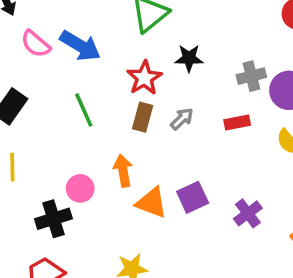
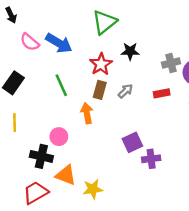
orange arrow: (123, 171) -> (87, 113), moved
orange triangle: (152, 203) -> (66, 175), moved
purple cross: (248, 213) -> (151, 159), moved, turned 30
black cross: (53, 219) -> (41, 156), turned 30

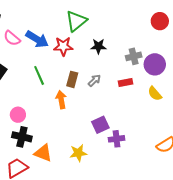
red star: (101, 64) -> (63, 46), moved, turned 30
pink circle: (59, 137) -> (18, 115), moved
yellow star: (93, 189) -> (78, 153), moved

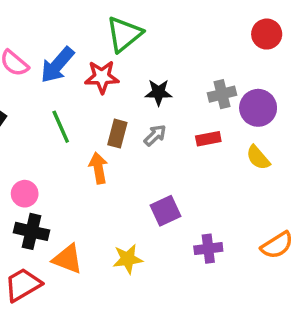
blue arrow: (37, 39) -> (57, 65), turned 100
black star: (98, 46) -> (159, 92), moved
purple cross: (117, 139) -> (208, 249), moved

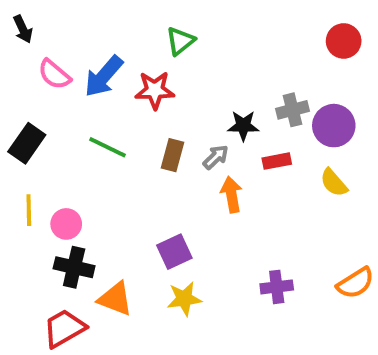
green triangle: (124, 34) -> (180, 41), size x0.7
black star: (159, 92) -> (243, 126), moved
green line: (61, 127) -> (108, 147), turned -40
orange arrow: (98, 168) -> (231, 194), moved
purple square: (165, 211) -> (174, 252), moved

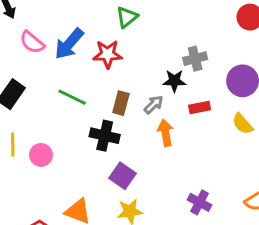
gray cross: (292, 110) -> (195, 59), moved
purple square: (174, 252) -> (122, 176), turned -30
black cross: (74, 267) -> (105, 136), moved
purple cross: (277, 287) -> (200, 202), turned 35

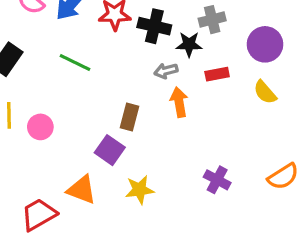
brown rectangle: (121, 103) -> (130, 117), moved
gray arrow: (154, 105) -> (166, 71), turned -150
black cross: (105, 136) -> (154, 26), moved
purple square: (122, 176) -> (110, 150), moved

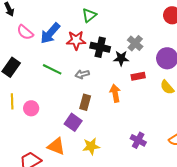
gray cross: (212, 20) -> (135, 43), turned -35
gray arrow: (166, 71) -> (82, 74), moved

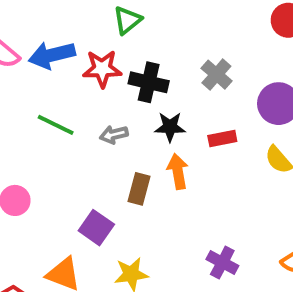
blue arrow: (50, 33) -> (52, 55), turned 35
black star: (121, 58) -> (170, 127), moved
brown rectangle: (85, 102) -> (139, 189), moved

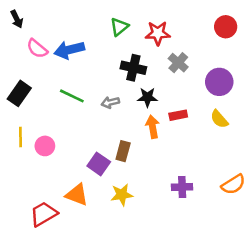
red star: (102, 69) -> (158, 33), moved
red rectangle: (222, 138) -> (178, 115), moved
brown rectangle: (139, 189) -> (123, 151), moved
purple cross: (222, 262) -> (182, 187), turned -30

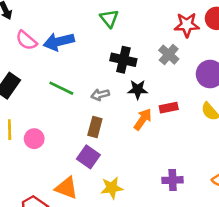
green triangle: (119, 27) -> (109, 18), turned -30
red star: (158, 33) -> (187, 25), moved
orange arrow: (153, 127) -> (143, 119), turned 45
brown rectangle: (123, 151) -> (95, 127), moved

